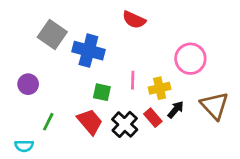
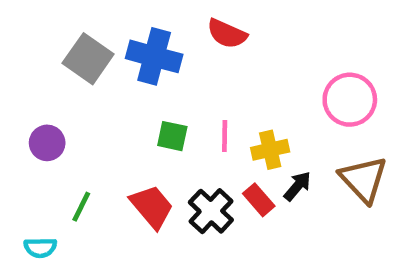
blue cross: (88, 51) -> (154, 56), moved
pink circle: (190, 59) -> (350, 100), moved
green square: (102, 92) -> (172, 136), moved

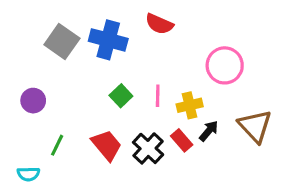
pink circle: (350, 100) -> (225, 65), moved
green square: (172, 136) -> (121, 96), turned 35

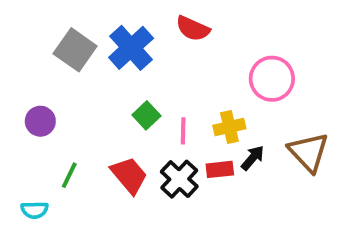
blue cross: (108, 40) -> (131, 48), turned 33
pink line: (158, 96) -> (183, 131), moved
red rectangle: (182, 140) -> (220, 169), turned -55

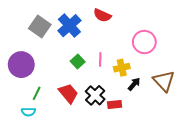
purple circle: (40, 121) -> (21, 65), size x1.6
pink line: (183, 131) -> (100, 59), moved
red rectangle: (220, 169) -> (115, 105), moved
cyan semicircle: (35, 210) -> (28, 112), moved

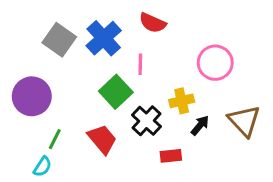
pink line: (100, 59) -> (140, 64), moved
green square: (78, 61) -> (116, 92), size x1.5
black cross: (95, 95) -> (146, 121), moved
cyan semicircle: (28, 112) -> (42, 167), turned -56

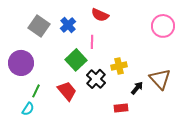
blue cross: (104, 38) -> (68, 25), size x0.7
pink circle: (215, 63) -> (163, 26), moved
black arrow: (200, 125) -> (137, 88), moved
red rectangle: (171, 156) -> (121, 108), moved

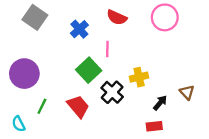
gray square: (39, 26) -> (35, 17), moved
pink circle: (163, 26) -> (165, 17), moved
brown triangle: (160, 79) -> (187, 92), size x0.6
red rectangle: (121, 108) -> (154, 126), moved
cyan semicircle: (28, 109) -> (18, 124), moved, turned 120

